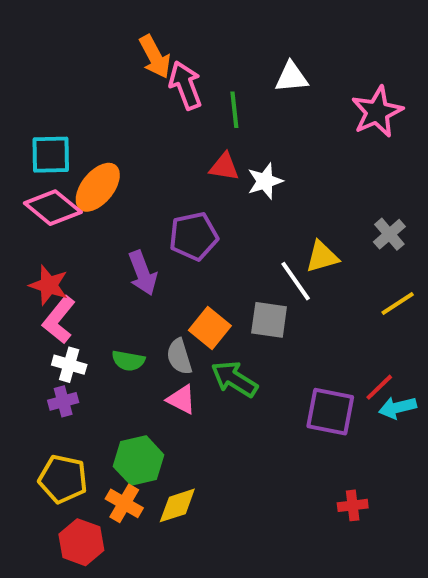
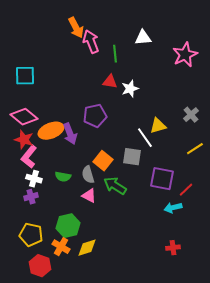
orange ellipse: (98, 187) -> (51, 131), moved, turned 30
pink diamond: (53, 208) -> (24, 117), moved
cyan arrow: (398, 408) -> (173, 208), moved
purple square: (330, 412) -> (162, 179), moved

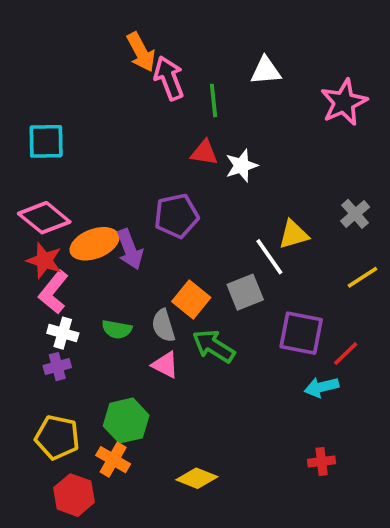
gray square: (132, 157) -> (245, 292), turned -30
yellow diamond: (87, 248) -> (197, 478), moved, turned 40

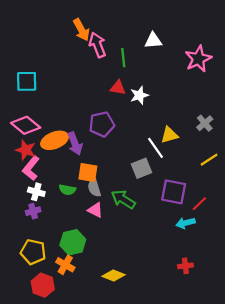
orange square: (191, 300) -> (88, 173), moved, turned -30

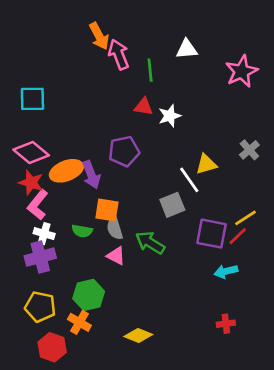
yellow line: (209, 160) -> (245, 218), moved
red line: (199, 204) -> (238, 236), moved
purple cross: (33, 211) -> (40, 257), size x1.6

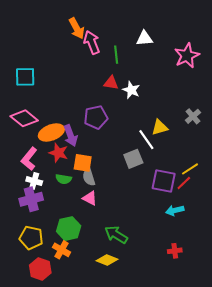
white star: (170, 116) -> (131, 90), turned -30
red star: (31, 183) -> (58, 153), moved
green arrow: (150, 243) -> (116, 235), moved

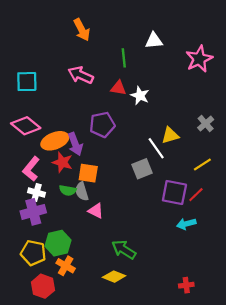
pink arrow: (92, 42) -> (81, 75), moved, turned -45
yellow line: (190, 169) -> (202, 164), moved
gray semicircle: (89, 177) -> (82, 191), moved
green hexagon: (69, 229) -> (58, 243), moved
red cross: (175, 251) -> (186, 285), moved

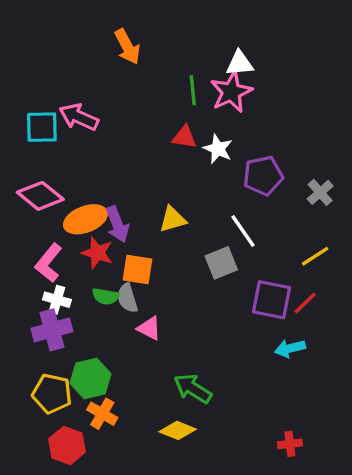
pink star: (199, 59) -> (231, 92), moved
pink arrow: (81, 75) -> (79, 117), moved
purple pentagon: (102, 125) -> (263, 176), moved
yellow triangle: (170, 135) -> (173, 219), moved

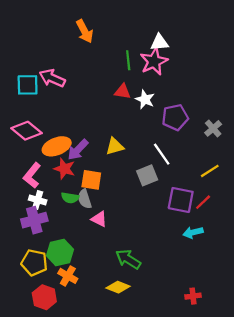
purple arrow: (117, 224) -> (78, 150), turned 65

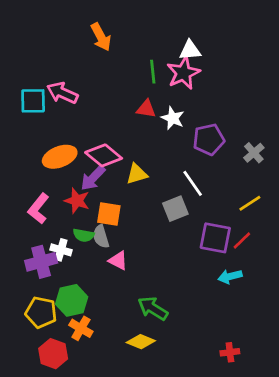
pink diamond: (26, 131) -> (104, 155), moved
orange ellipse: (57, 146) -> (60, 157), moved
white cross: (38, 200) -> (61, 250), moved

